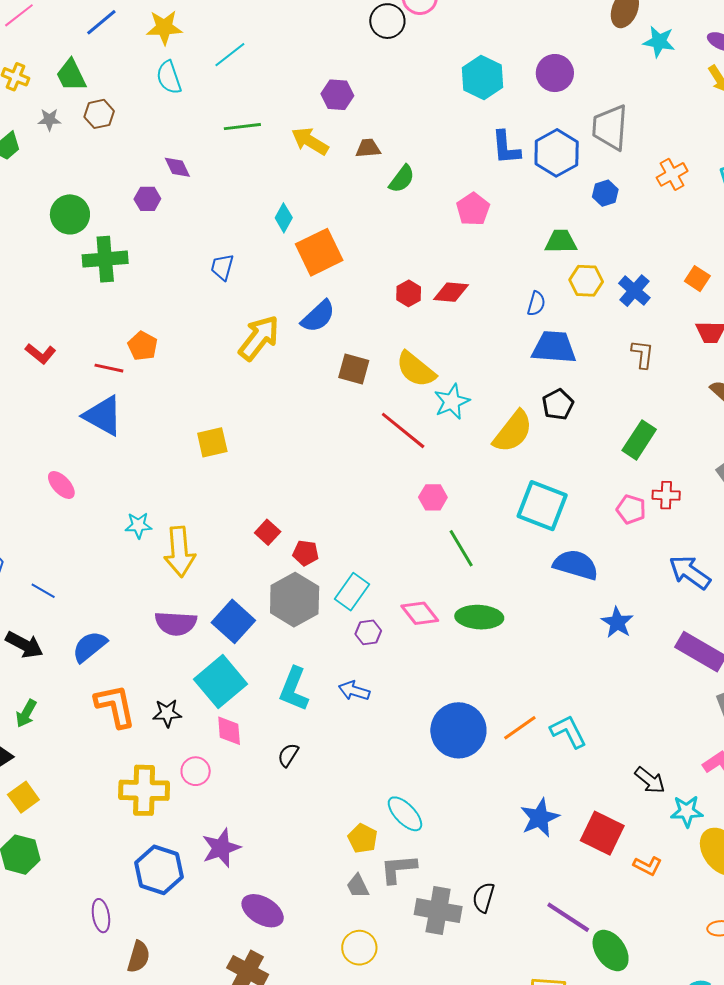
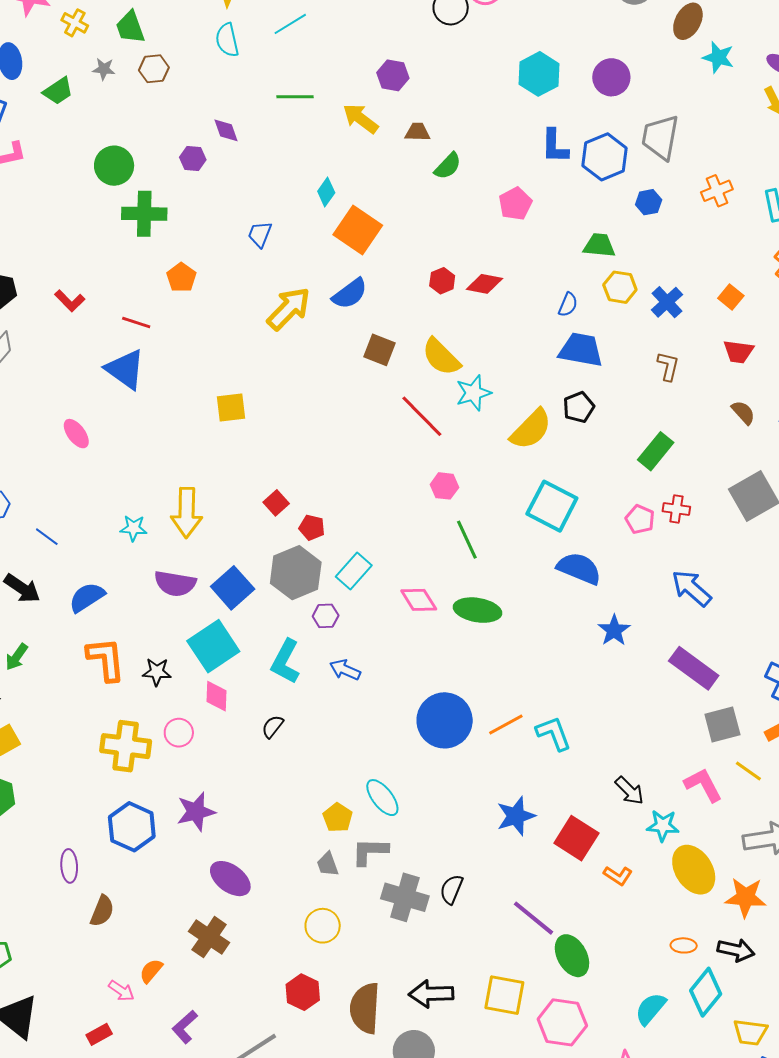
orange square: (319, 252) -> (358, 230), turned -36
orange pentagon: (143, 346) -> (181, 277), moved
cyan star: (138, 525) -> (133, 528), moved
purple hexagon: (368, 632) -> (326, 616), moved

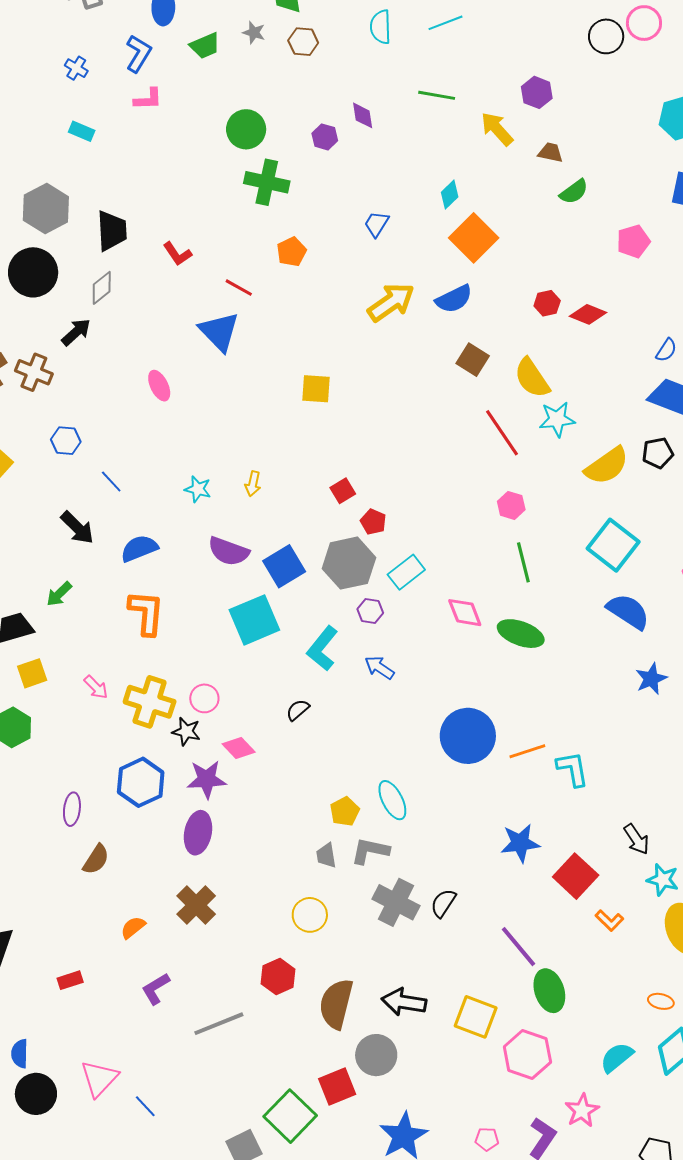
yellow arrow: (187, 513) -> (253, 484), size x0.5
black star: (157, 672) -> (186, 731), moved
pink diamond: (217, 696) -> (239, 748), moved, turned -56
purple ellipse: (230, 879) -> (198, 833), moved, turned 54
pink arrow: (121, 991) -> (96, 687), moved

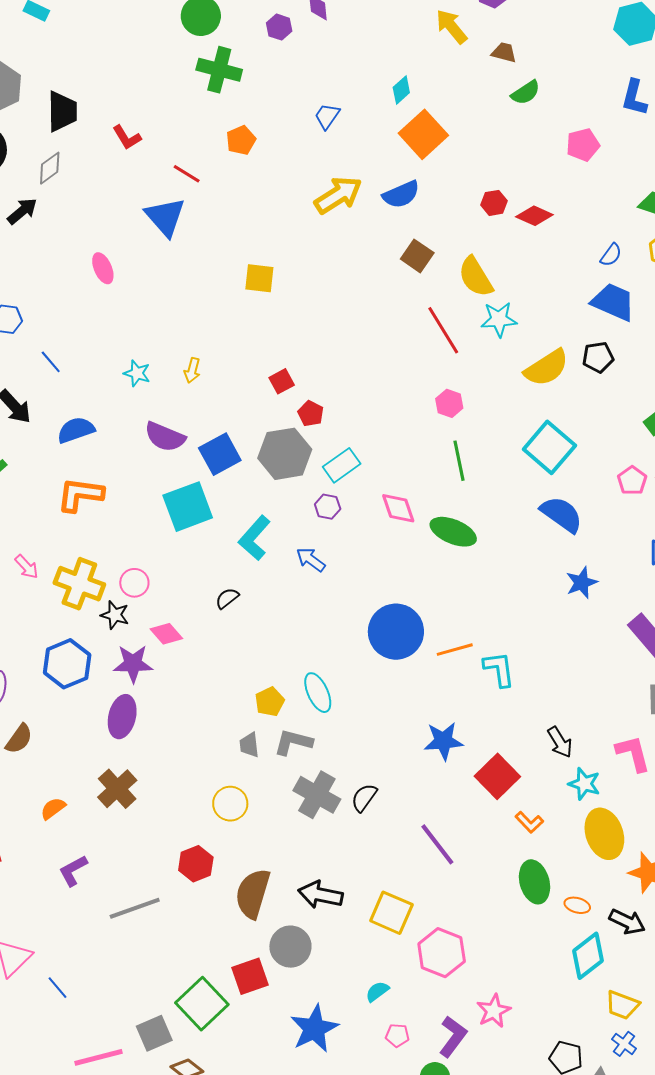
purple hexagon: (370, 611) -> (328, 507), moved
orange L-shape: (146, 613) -> (80, 495), turned -90
green ellipse: (549, 991) -> (535, 882), moved
cyan semicircle: (617, 1057) -> (377, 991), moved, size x0.7

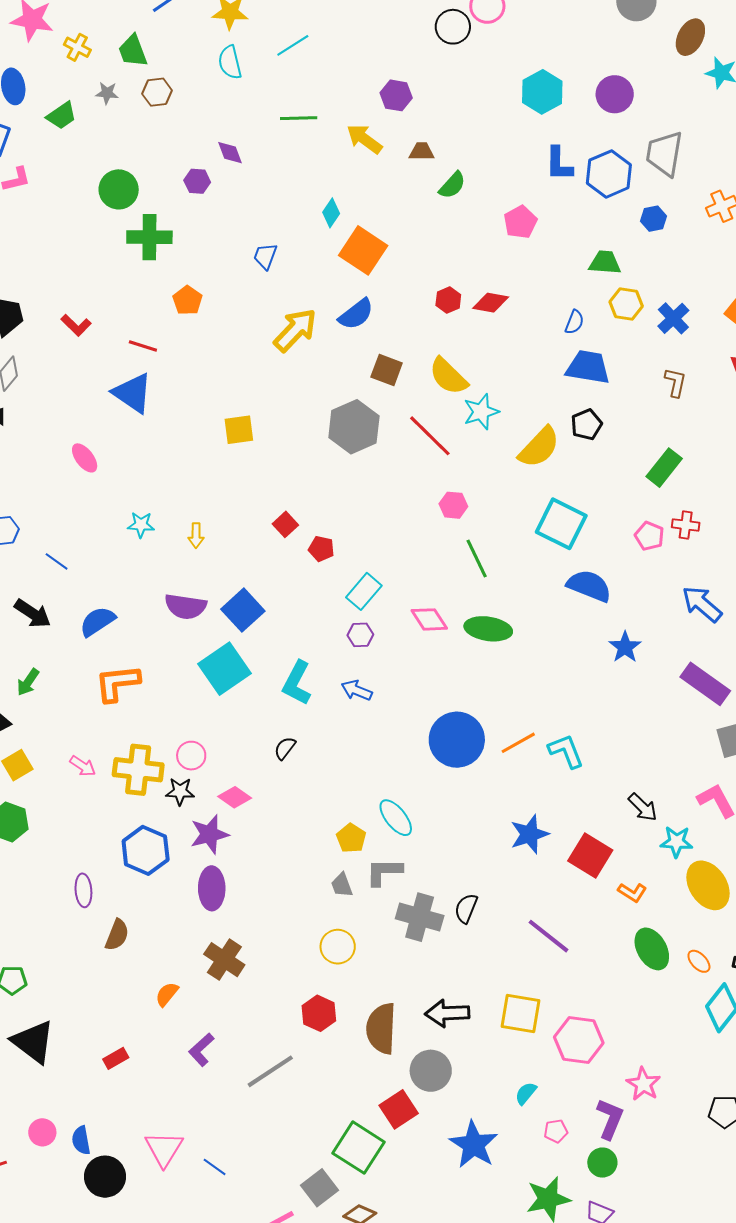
cyan star: (137, 373) -> (141, 525), moved
gray hexagon: (285, 454) -> (354, 427), moved
orange ellipse: (577, 905) -> (699, 961), turned 45

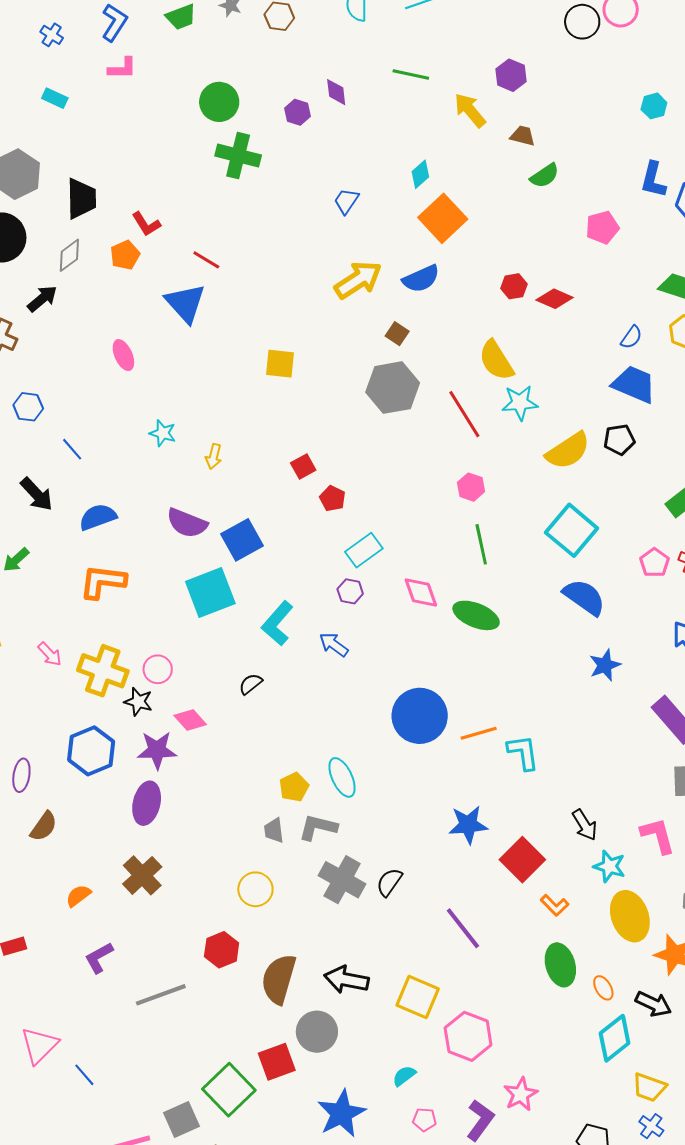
cyan hexagon: (542, 92) -> (654, 106), size x0.6
orange pentagon: (188, 300) -> (125, 255), moved
brown square: (387, 370) -> (397, 334), moved, size x0.7

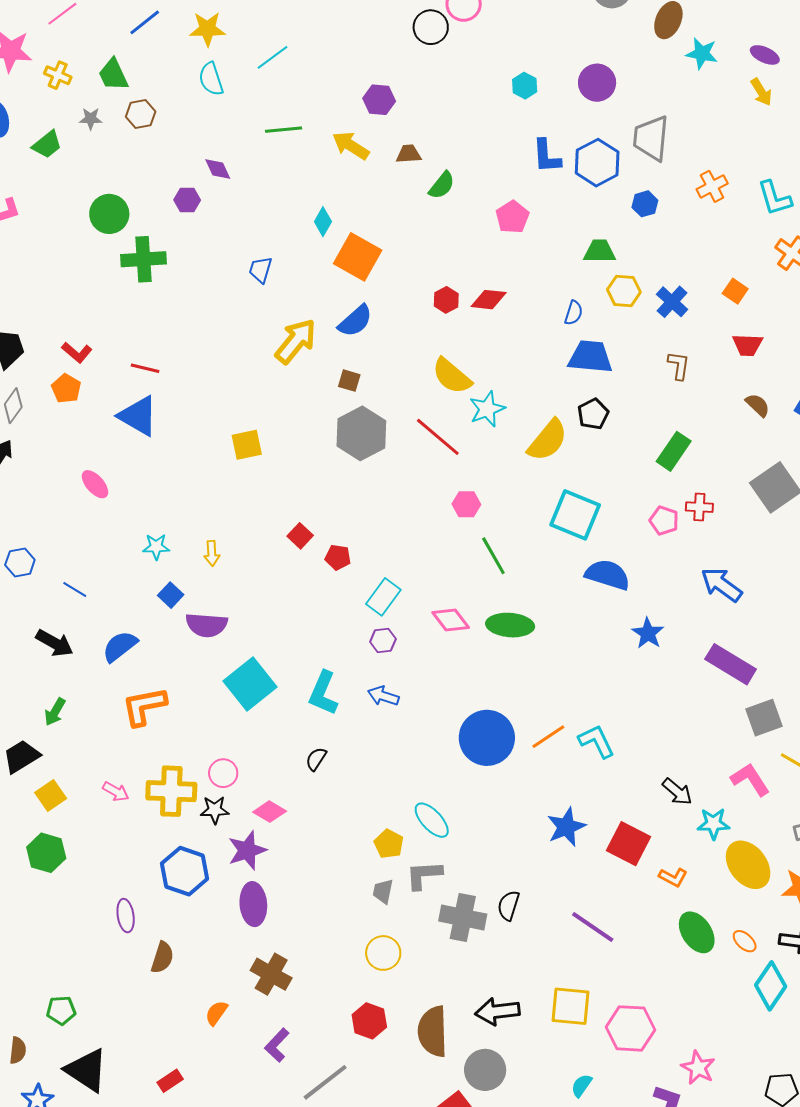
blue square: (242, 540) -> (171, 595), moved, size x0.6
gray trapezoid: (274, 830) -> (383, 891), turned 36
purple L-shape: (99, 958) -> (277, 1045), moved

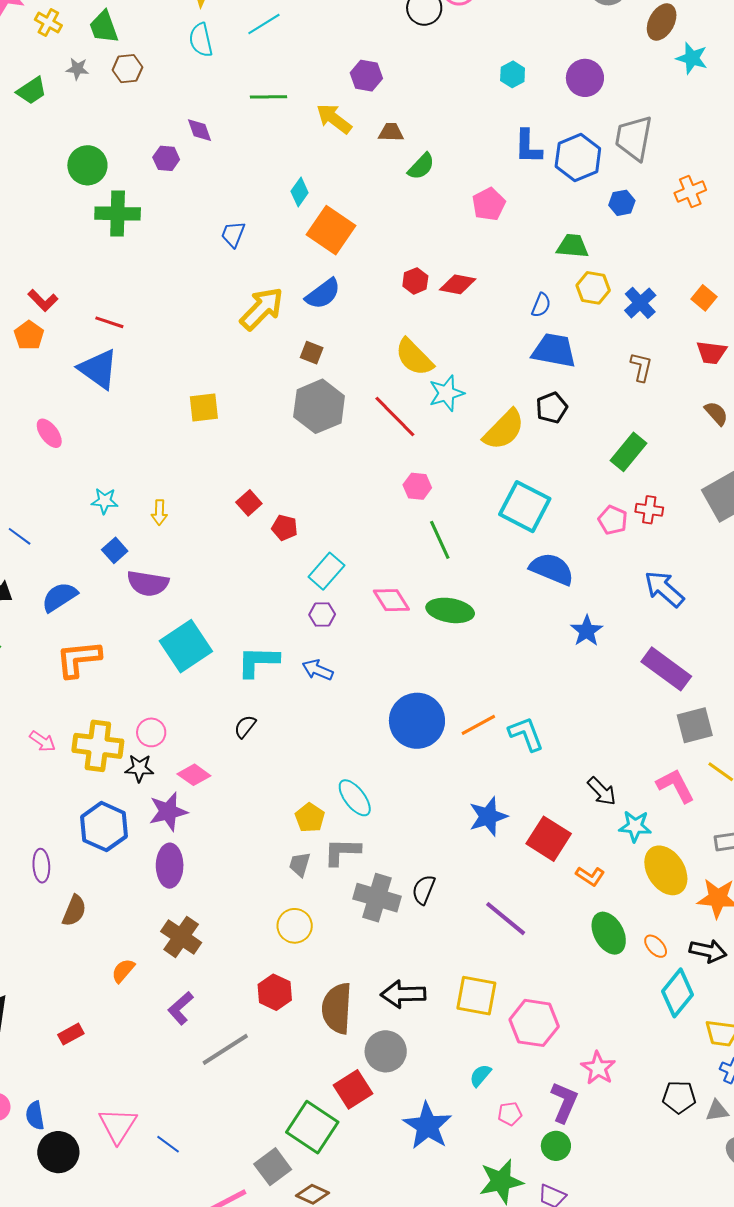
cyan L-shape: (323, 693) -> (258, 662), turned 63

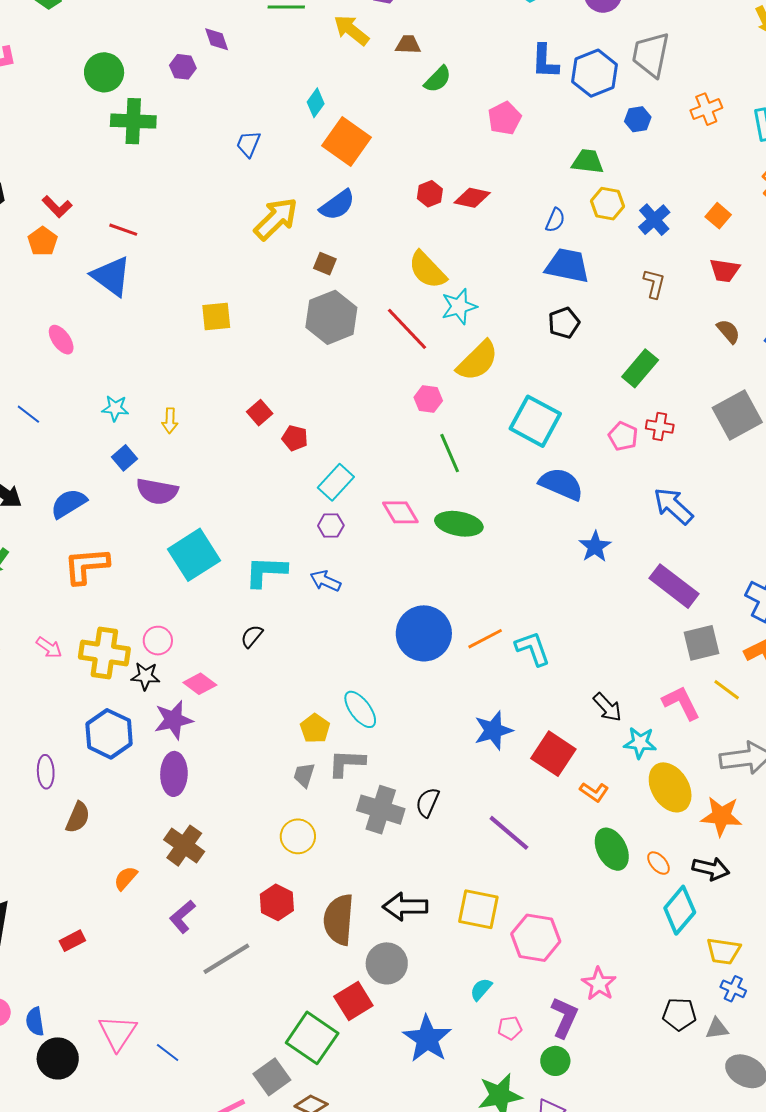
yellow semicircle: (504, 430) -> (477, 361), moved
blue line: (20, 536) -> (28, 414), moved

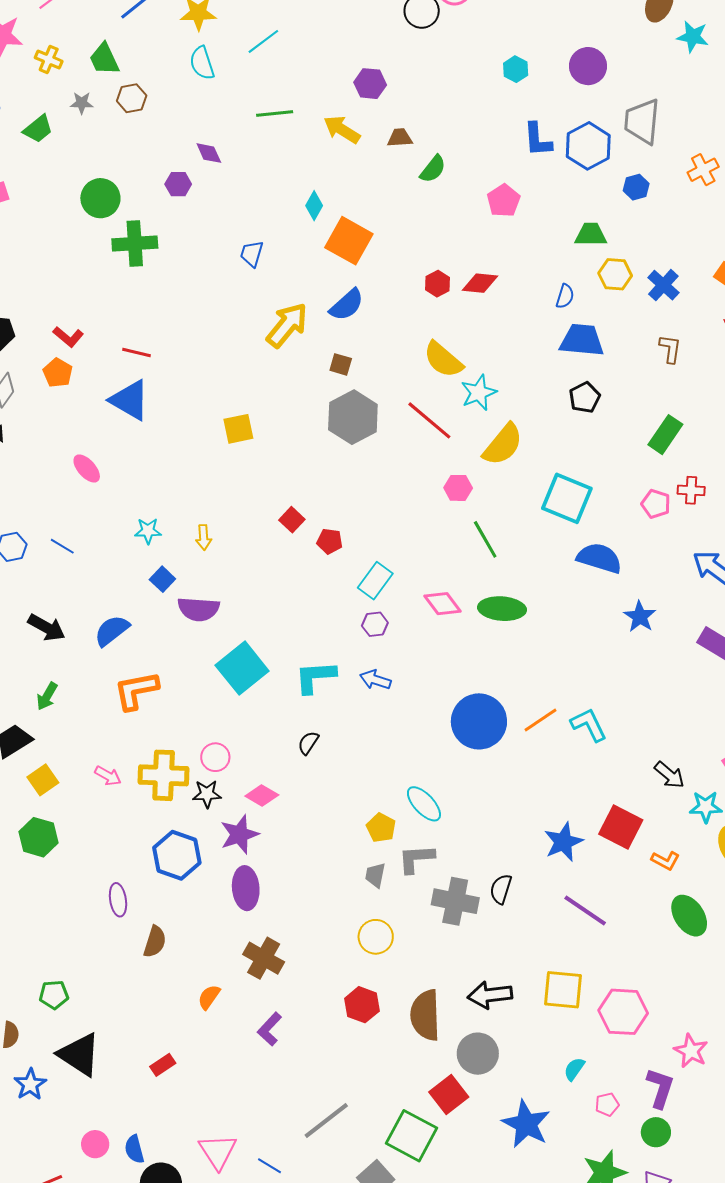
blue star: (493, 730) -> (563, 842), moved
gray line: (226, 959) -> (326, 1121), moved

